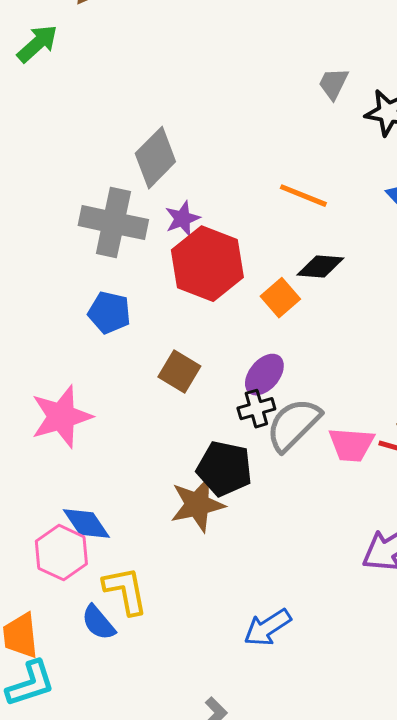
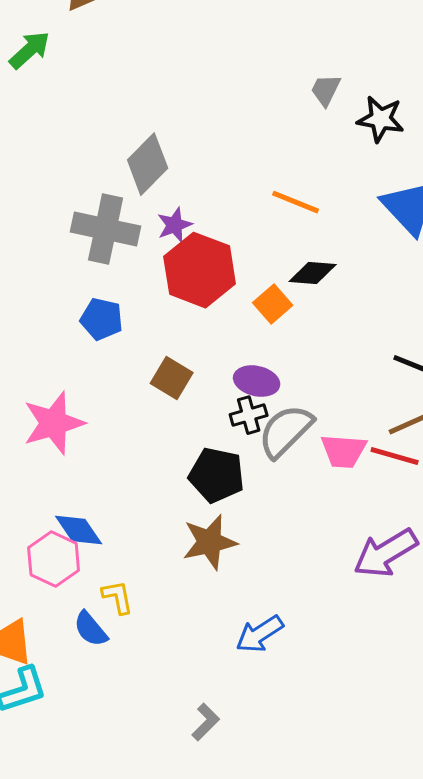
purple ellipse: (264, 375) -> (257, 381), turned 63
brown star: (197, 505) -> (210, 542), moved
yellow L-shape: (125, 591) -> (118, 597), size x0.7

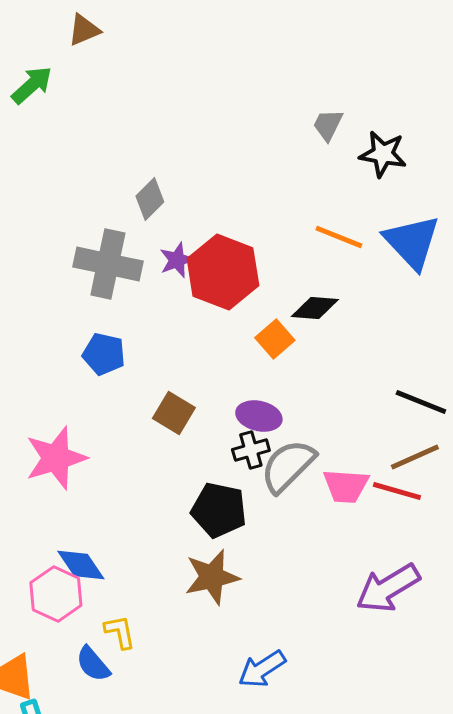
gray diamond: (148, 164) -> (150, 199), size x0.7
orange line: (296, 202) -> (339, 237), moved
red hexagon: (200, 270) -> (223, 272), moved

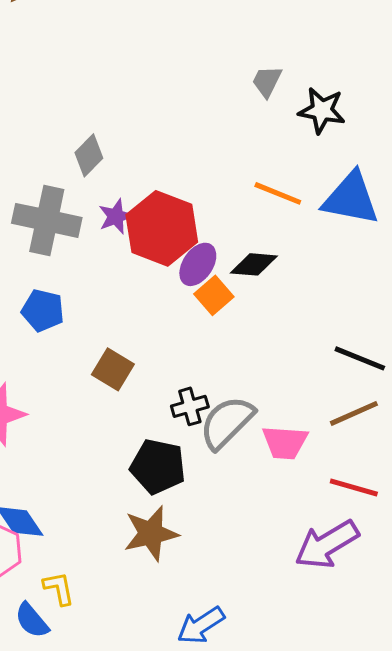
blue triangle: (412, 242) -> (351, 198), turned -36
purple ellipse: (259, 416) -> (198, 264), moved, turned -69
red line: (397, 491) -> (354, 487), moved

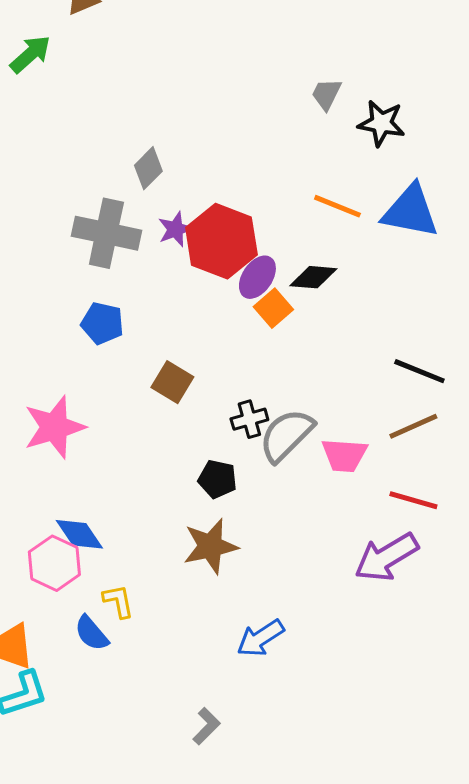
black pentagon: (158, 466) -> (217, 479), size x0.7

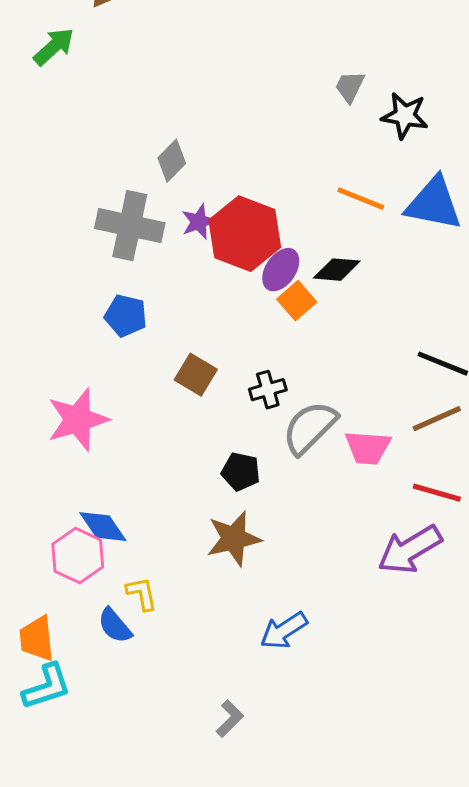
black cross: (249, 419) -> (268, 390), moved

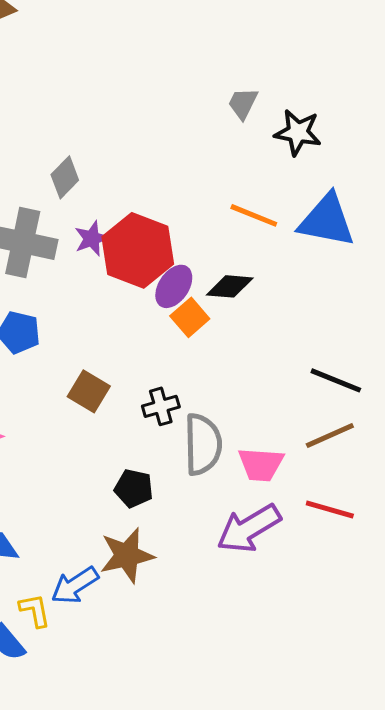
gray semicircle: (310, 428) -> (203, 444), turned 134
purple arrow: (410, 550) -> (249, 528), moved
blue arrow: (284, 631) -> (75, 585), moved

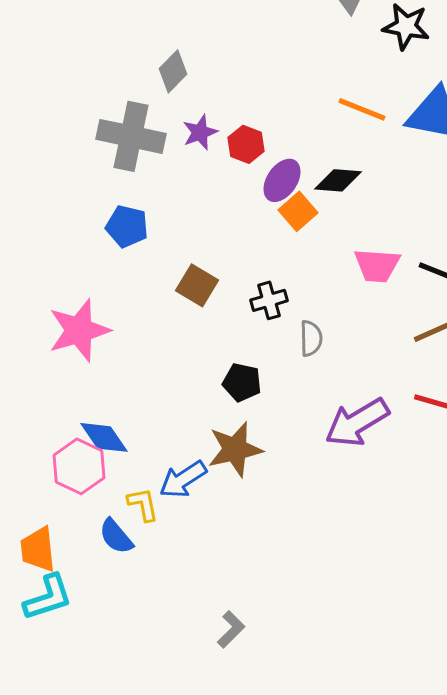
red hexagon: (138, 250) -> (246, 144), size x0.5
gray semicircle: (203, 444) -> (311, 338), size x0.6
pink trapezoid: (261, 464) -> (377, 265), moved

